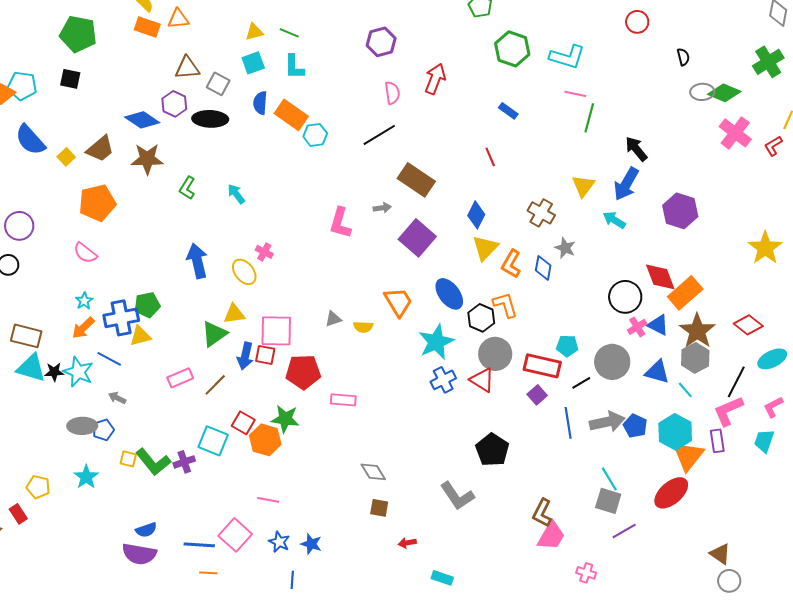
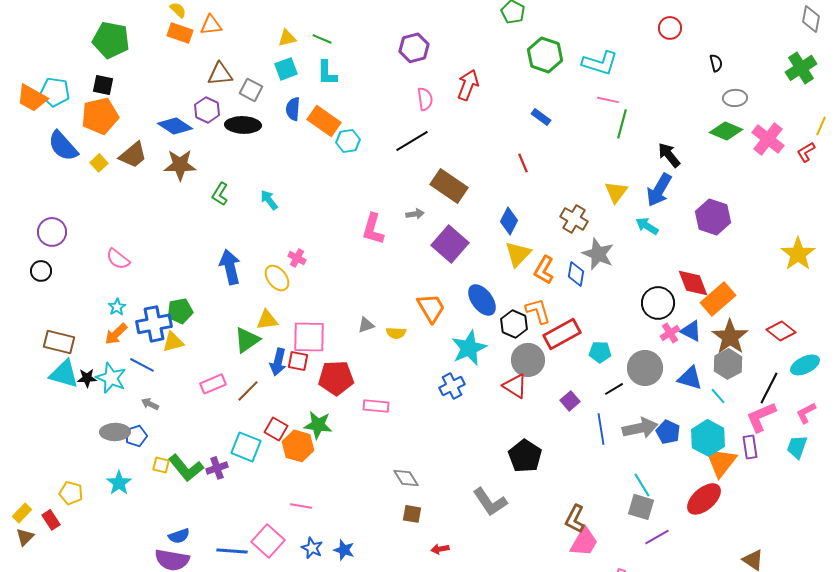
green diamond: (724, 93) -> (726, 131), moved
orange pentagon: (97, 203) -> (100, 116), moved
gray star: (565, 248) -> (598, 254), size x1.5
red rectangle: (542, 366) -> (562, 334), moved, turned -42
blue cross: (443, 380) -> (452, 386), moved

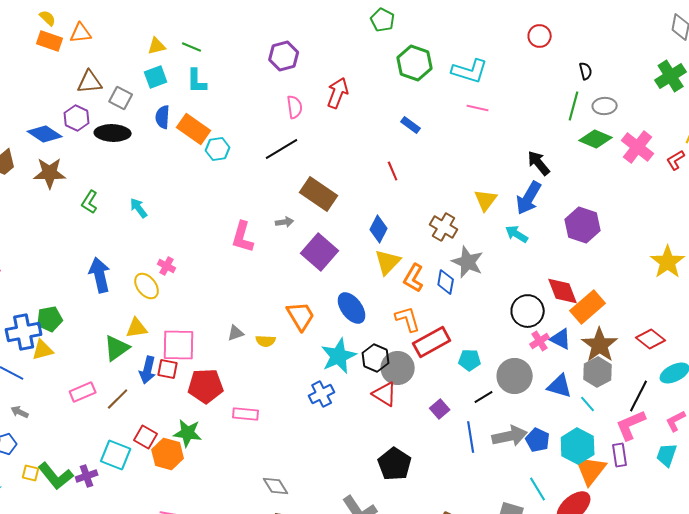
green line: (622, 124) -> (574, 106), moved
black hexagon: (514, 324) -> (376, 358), moved
cyan line: (642, 485) -> (538, 489), moved

